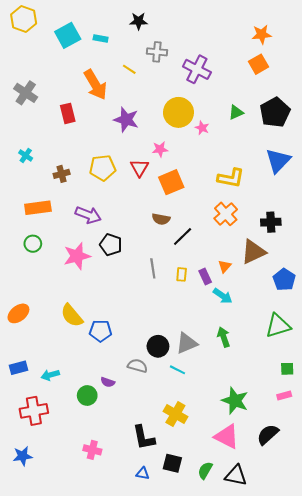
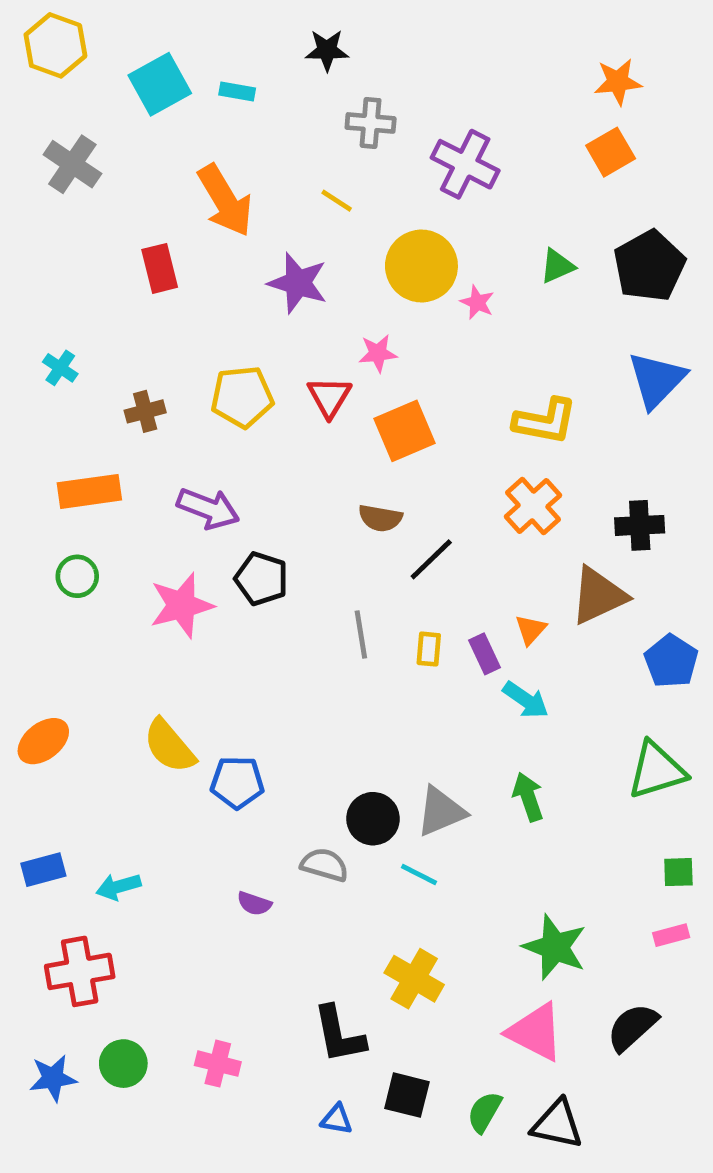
yellow line: (129, 69) -> (337, 201), moved
gray cross: (26, 93) -> (72, 164), moved
green circle: (87, 395) -> (123, 1064), moved

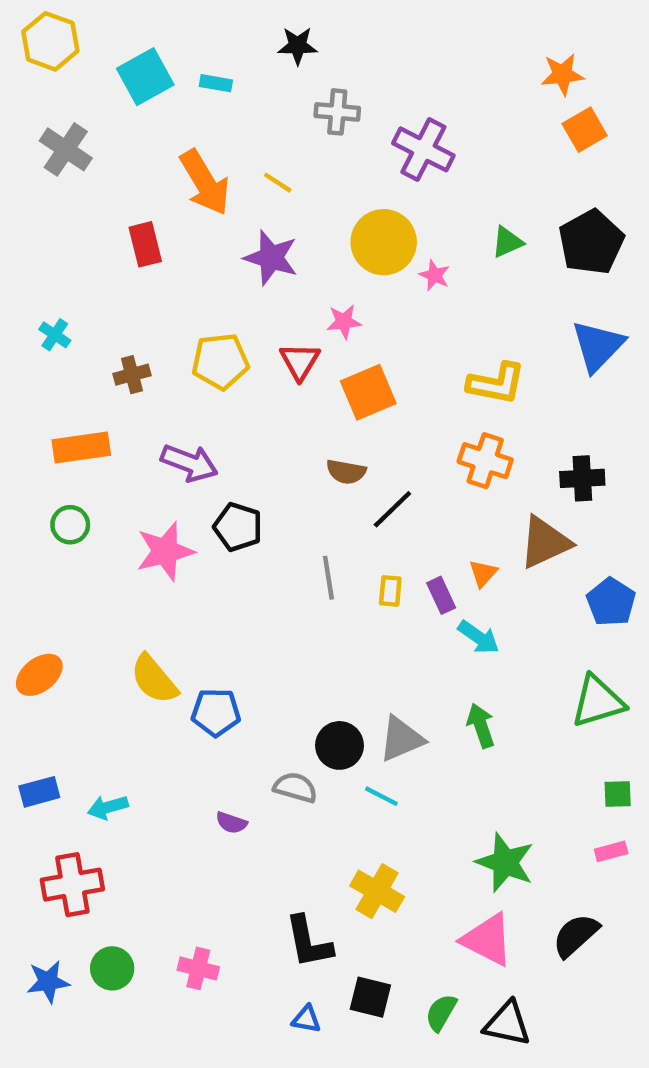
orange square: (611, 152) -> (585, 130), moved
yellow line: (337, 201) -> (278, 183), moved
orange cross: (533, 506) -> (485, 461), turned -30

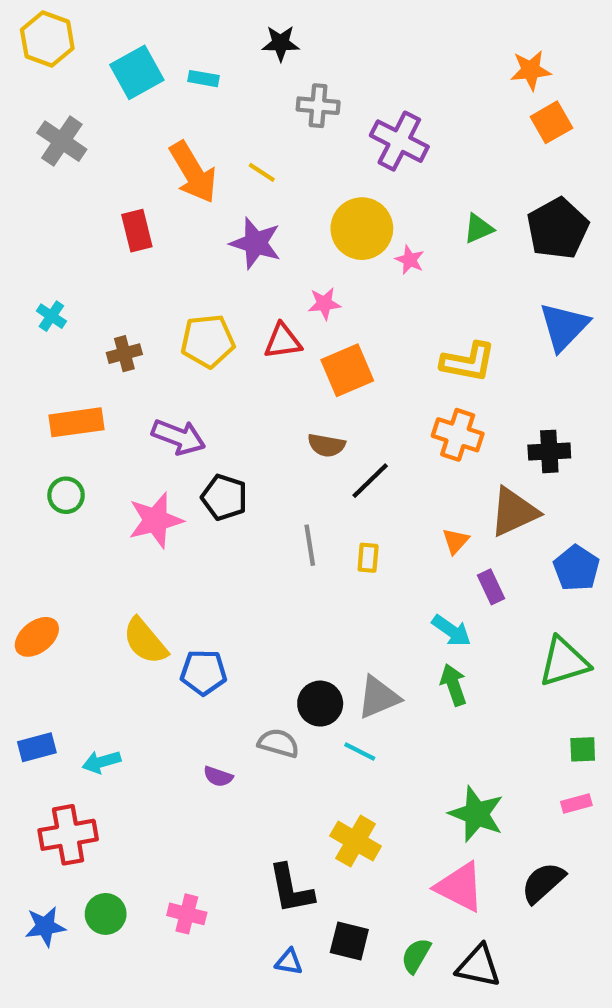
red triangle: (300, 361) -> (283, 341), turned 51
purple rectangle: (441, 595) -> (491, 587), moved
cyan arrow: (479, 637) -> (451, 631), moved

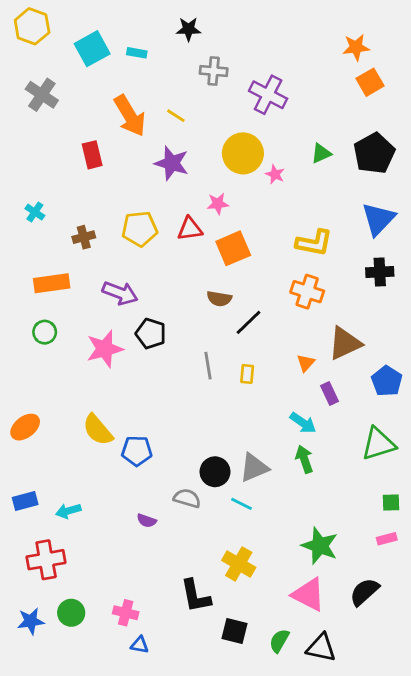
black cross: (549, 451) -> (380, 272), moved
blue triangle: (289, 962) -> (140, 645), moved

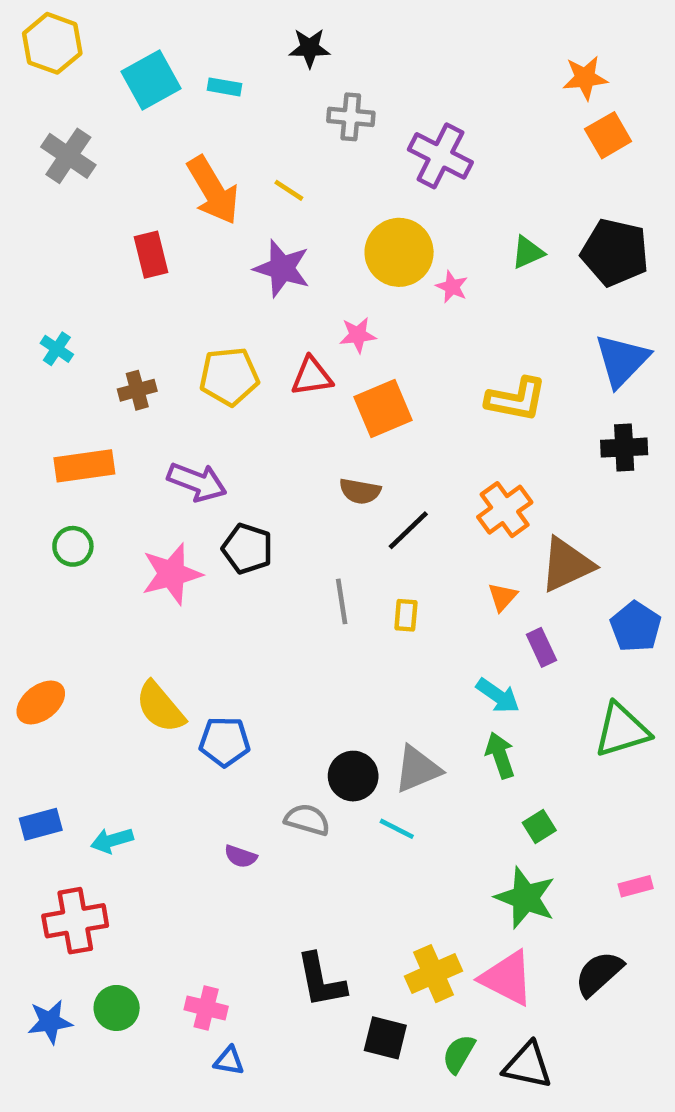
black pentagon: (374, 153) -> (615, 252), turned -30
orange cross: (307, 292) -> (505, 510), moved, turned 36
green square: (391, 502) -> (539, 827), moved, turned -30
yellow cross: (239, 564) -> (434, 974), moved, turned 36

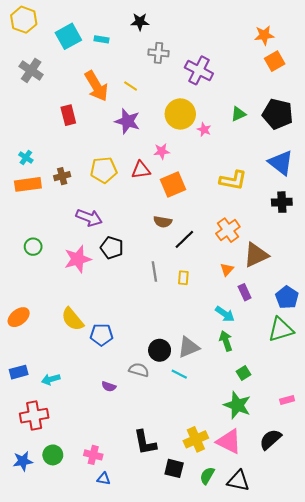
blue triangle: (622, 360) -> (281, 163), turned -36
orange rectangle: (84, 466) -> (28, 184), moved
blue pentagon: (636, 627) -> (287, 297), moved

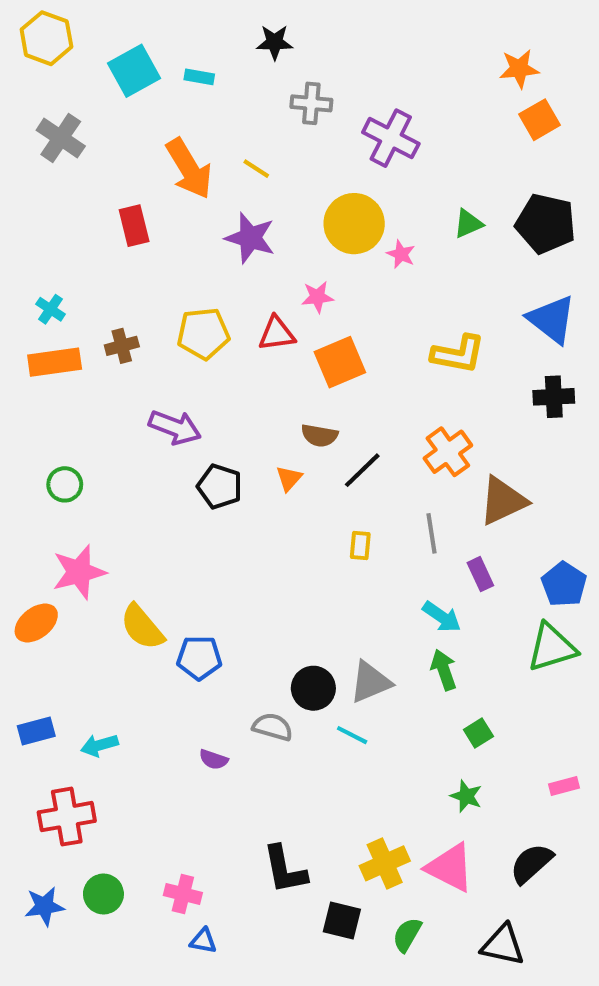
pink star: (78, 259) -> (79, 572), moved
orange triangle: (227, 269) -> (289, 478), moved
gray line: (154, 272) -> (432, 533), moved
green star: (237, 405) -> (466, 796), size x0.6
black triangle: (238, 481) -> (503, 945), moved

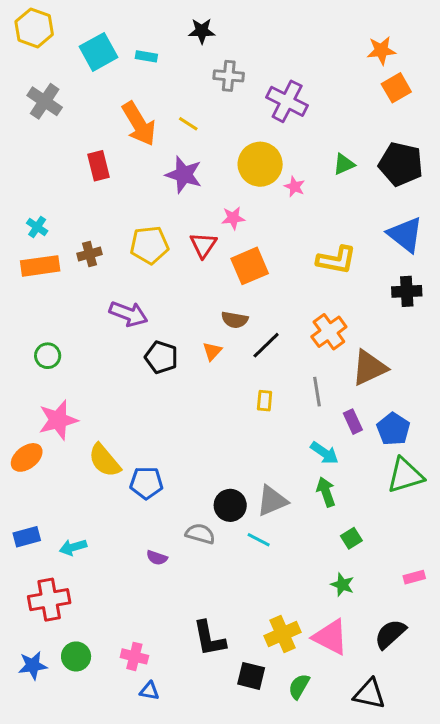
red triangle: (277, 334) -> (203, 245), turned -48
blue pentagon: (564, 584) -> (393, 429), moved

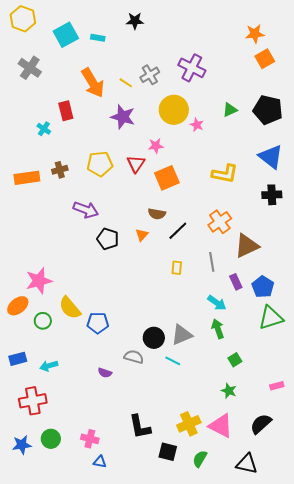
gray cross: (229, 76) -> (150, 75), moved, turned -36
cyan cross: (37, 227) -> (44, 129), moved
green circle: (48, 356) -> (43, 321), moved

